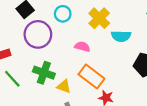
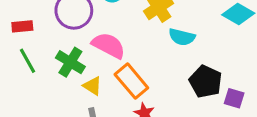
pink semicircle: (82, 47) -> (109, 45), moved, size x1.6

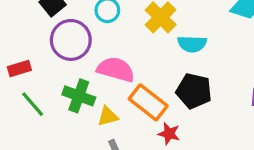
black pentagon: (206, 82) -> (194, 91), moved
yellow triangle: (93, 86) -> (108, 116), turned -36

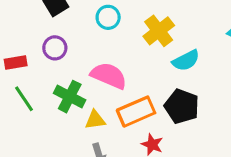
purple circle: (71, 40) -> (55, 48), moved, size x0.6
cyan semicircle: (192, 44) -> (186, 60), turned -36
orange rectangle: (148, 102) -> (136, 112), turned -69

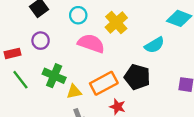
cyan semicircle: (186, 60) -> (154, 45), moved
pink semicircle: (109, 76) -> (91, 43), moved

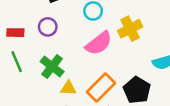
pink semicircle: (91, 43) -> (99, 43), turned 108
orange rectangle: (104, 83) -> (101, 88), turned -32

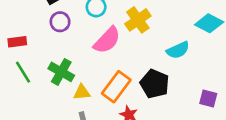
purple circle: (48, 27) -> (60, 22), moved

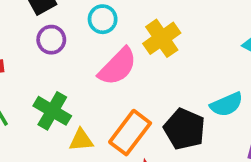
cyan semicircle: (178, 50) -> (227, 104), moved

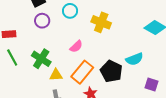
yellow cross: (162, 38) -> (101, 22), turned -36
pink semicircle: (118, 67) -> (76, 46), moved, size x0.6

